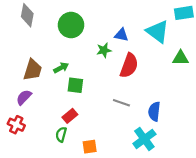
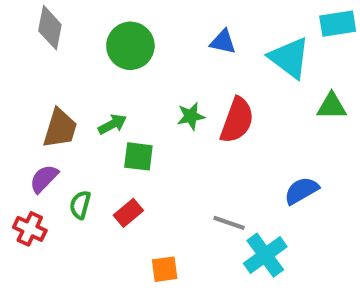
blue triangle: (121, 35) -> (223, 42), moved
green star: (104, 50) -> (191, 116), moved
gray line: (121, 103) -> (229, 223), moved
blue semicircle: (154, 112) -> (301, 191), moved, turned 54
green semicircle: (61, 135) -> (80, 205), moved

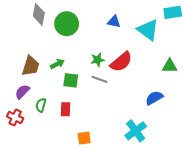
gray diamond: (50, 28) -> (39, 14), moved
green triangle: (332, 106) -> (170, 66), moved
red semicircle: (237, 120) -> (121, 62), turned 30
red rectangle: (128, 213) -> (66, 109), turned -48
gray line: (229, 223) -> (100, 79), moved

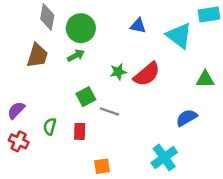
green arrow: (57, 64) -> (76, 56), moved
brown trapezoid: (31, 66) -> (37, 56), moved
gray line: (100, 79) -> (109, 112), moved
green square: (71, 80) -> (86, 97), turned -35
purple semicircle: (22, 92) -> (16, 110), moved

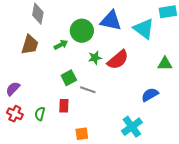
blue triangle: (138, 26) -> (111, 21), size x1.6
green circle: (81, 28) -> (82, 31), moved
green semicircle: (50, 126) -> (40, 114), moved

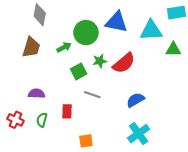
cyan triangle: (144, 29) -> (151, 30), turned -40
green triangle: (165, 64) -> (173, 49), moved
green square: (69, 78) -> (79, 71), moved
purple semicircle: (13, 89) -> (37, 94), moved, turned 49
blue semicircle: (150, 95) -> (135, 100), moved

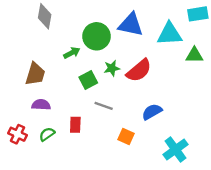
brown trapezoid: (31, 47) -> (35, 74), moved
green semicircle: (42, 120) -> (47, 134), turned 40
cyan cross: (139, 134) -> (175, 149), moved
orange square: (86, 141) -> (126, 137), moved, turned 32

